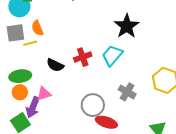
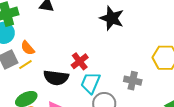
cyan trapezoid: (112, 55) -> (90, 83), moved
black semicircle: (55, 65) -> (56, 78), size x1.4

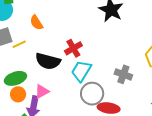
orange semicircle: (28, 48) -> (36, 23), moved

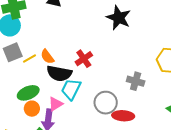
orange semicircle: (36, 23) -> (47, 57), moved
cyan trapezoid: (81, 71) -> (71, 89), moved

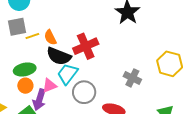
red cross: (84, 59) -> (86, 46), size x1.4
gray circle: (106, 103) -> (84, 92), moved

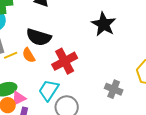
black semicircle: (59, 56) -> (39, 37), moved
pink triangle: (50, 85) -> (19, 98), moved

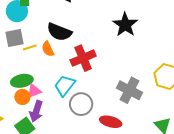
gray cross: (114, 89) -> (129, 90), size x1.4

